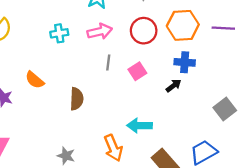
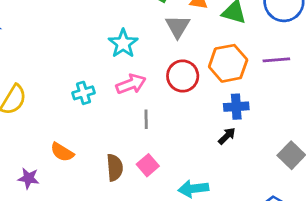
pink square: (137, 71) -> (148, 165), moved

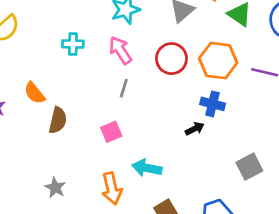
pink arrow: (131, 84) -> (120, 50), turned -120
brown semicircle: (115, 168) -> (58, 120), moved

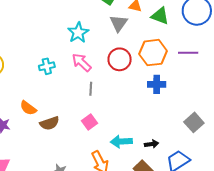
brown semicircle: (58, 120) -> (50, 123), turned 72
black arrow: (195, 129) -> (152, 144), moved, turned 32

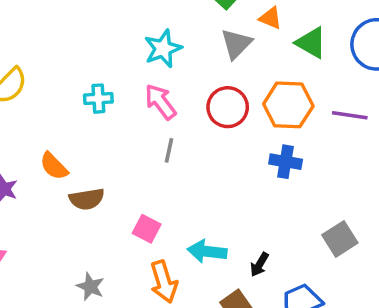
pink square: (90, 122) -> (147, 229), moved, turned -35
black arrow: (152, 144) -> (259, 265), turned 120

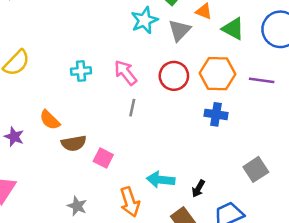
cyan star: (163, 49) -> (144, 20), moved
pink square: (147, 229) -> (103, 158), moved

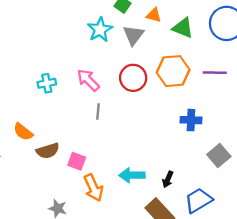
blue cross: (216, 114) -> (191, 120), moved
orange arrow: (130, 202) -> (93, 188), moved

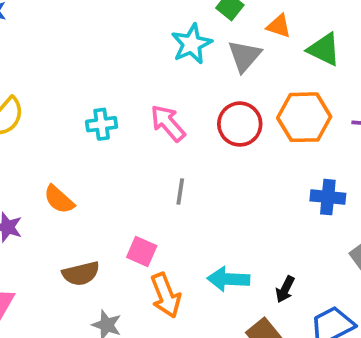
gray line: (98, 112) -> (180, 191), moved
brown semicircle: (48, 151) -> (81, 274), moved

